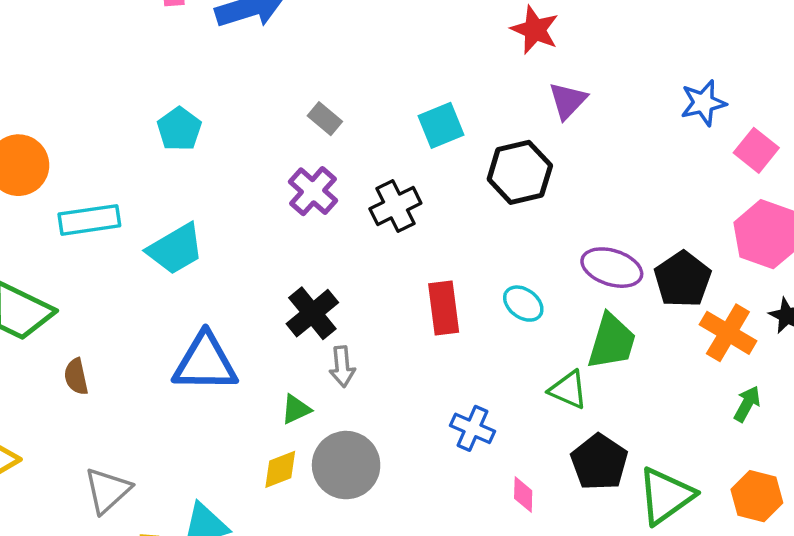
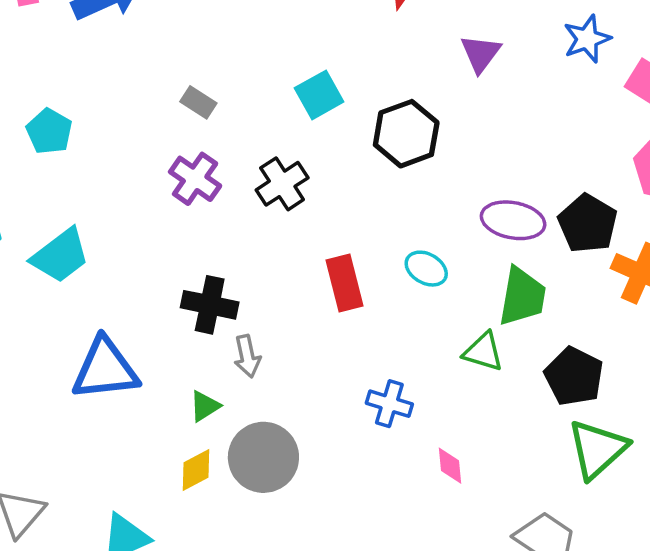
purple triangle: (568, 101) -> (480, 53), moved
black cross: (312, 313) -> (210, 305), turned -32
black pentagon: (599, 462) -> (574, 376), moved

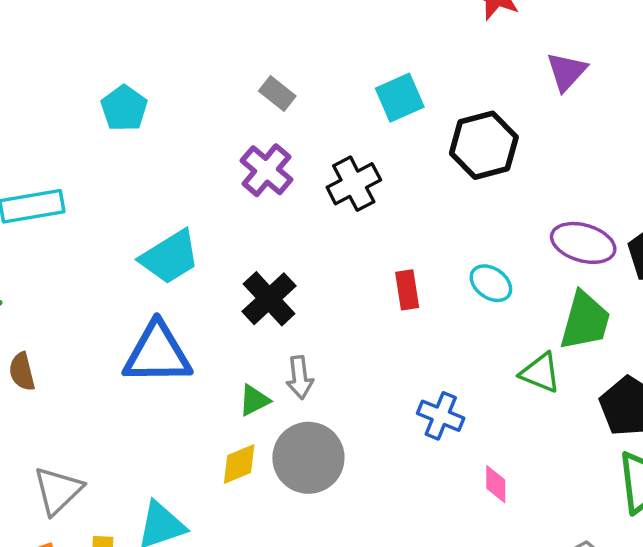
cyan trapezoid: (60, 256) -> (170, 257), moved
red rectangle: (345, 283) -> (407, 290), size x0.7
black cross: (210, 305) -> (269, 299), turned 30
gray arrow: (247, 356) -> (300, 377), moved

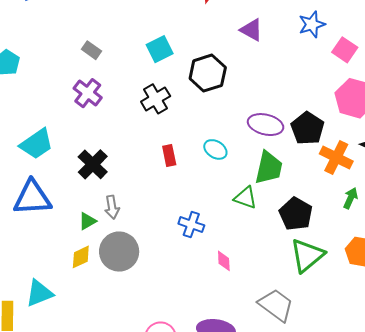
purple triangle: (567, 72) -> (251, 30), turned -40
black cross: (354, 184) -> (156, 99), moved

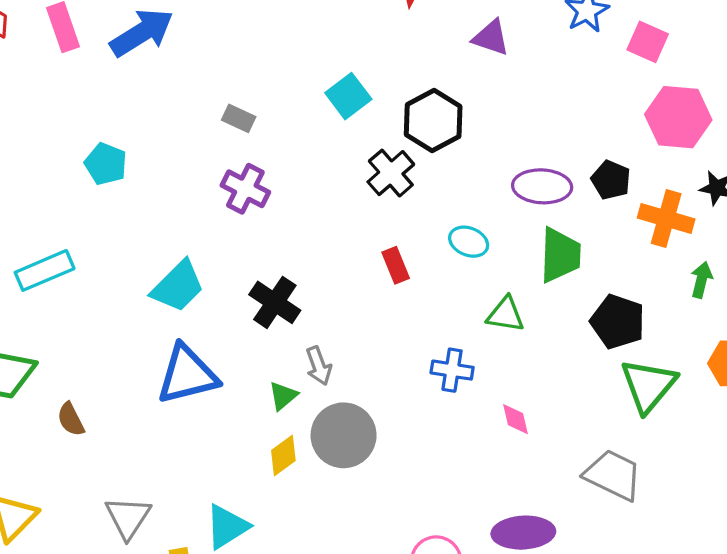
black cross: (156, 99) -> (391, 173), moved
black pentagon: (307, 128) -> (611, 180), size x0.7
green triangle: (245, 198) -> (506, 314), moved

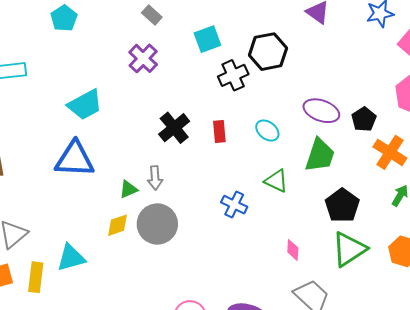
cyan square: (348, 96) -> (207, 39), moved
black cross: (275, 302) -> (174, 128), moved
pink diamond: (515, 419) -> (293, 250), moved

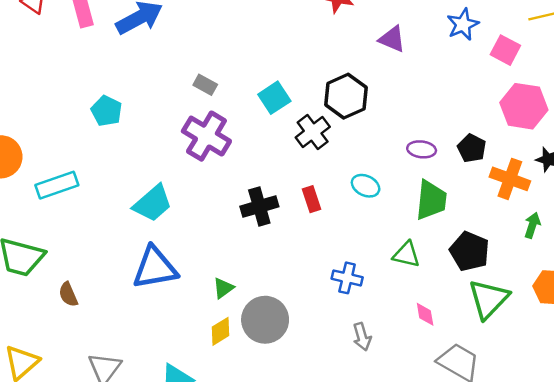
purple cross: (143, 58) -> (206, 136), size x1.4
purple ellipse: (321, 111) -> (422, 149), size x0.7
black cross: (174, 128) -> (259, 206), turned 36
gray arrow: (155, 178) -> (362, 337), moved
green triangle: (276, 181) -> (406, 255), moved

